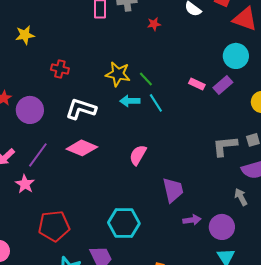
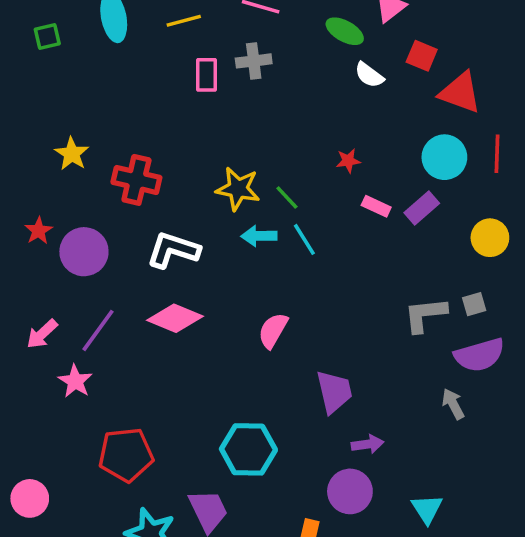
red star: (154, 24) -> (348, 161), moved
yellow star: (25, 35) -> (72, 154), moved, turned -30
red cross: (60, 69) -> (136, 180), size x1.5
purple circle: (222, 227) -> (350, 491), moved

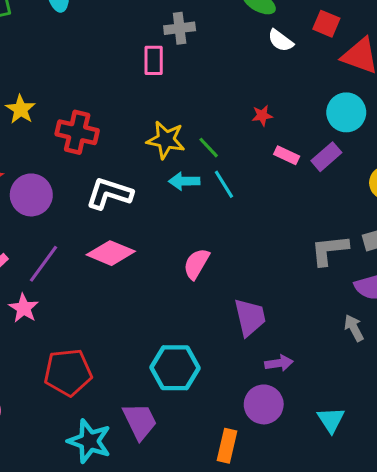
pink rectangle: (206, 75) -> (154, 60), moved

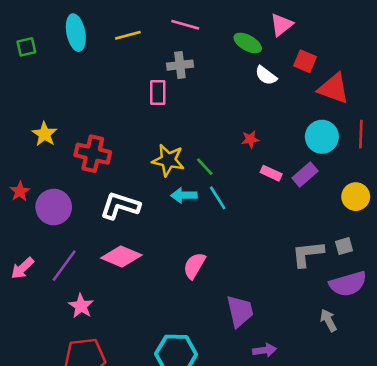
pink star: (24, 308) -> (81, 306), moved

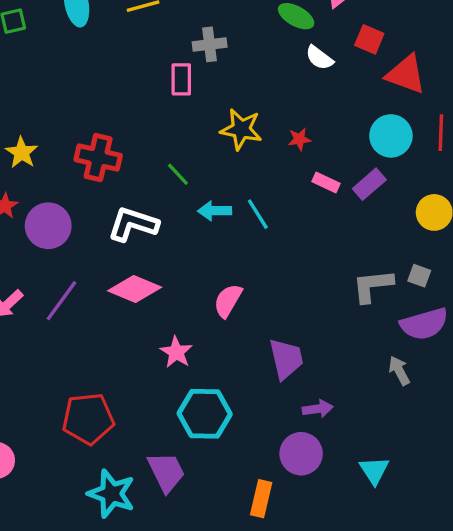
yellow star: (45, 134) -> (22, 153), moved
yellow star: (168, 160) -> (241, 129), moved
green line: (205, 167) -> (178, 174), moved
gray square: (344, 246) -> (419, 276), turned 36
pink star: (81, 306) -> (176, 352), moved

